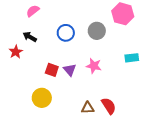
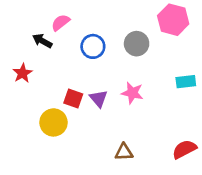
pink semicircle: (33, 11) -> (61, 23), moved
black arrow: (30, 37) -> (42, 41), moved
yellow circle: (42, 98) -> (53, 122), moved
red semicircle: (109, 106) -> (184, 149), moved, turned -84

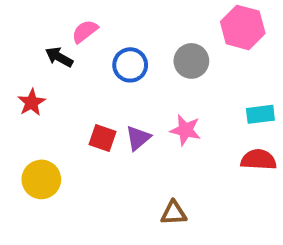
purple triangle: (99, 99) -> (138, 138), turned 30
yellow circle: (53, 122) -> (41, 179), moved
red semicircle: (184, 149) -> (258, 160), moved, turned 30

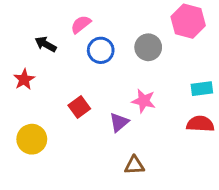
pink semicircle: (85, 31) -> (81, 24), moved
red square: (103, 138) -> (79, 107), turned 35
purple triangle: (138, 138) -> (119, 122), moved

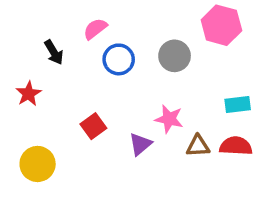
black arrow: (46, 44) -> (54, 52), turned -150
brown triangle: (134, 165) -> (198, 146), moved

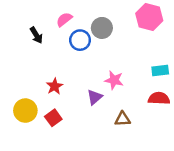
gray circle: (175, 56) -> (102, 28), moved
red star: (29, 94) -> (55, 86), moved
red square: (93, 126) -> (53, 118), moved
brown triangle: (198, 146) -> (123, 119), moved

